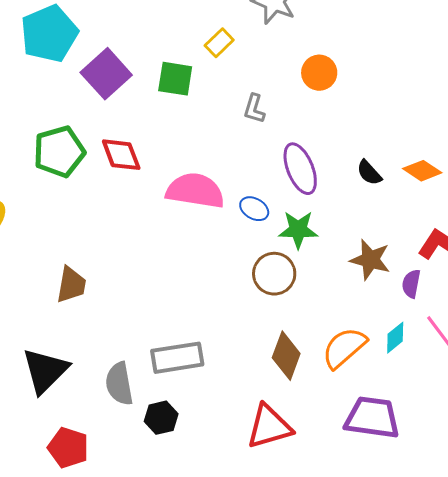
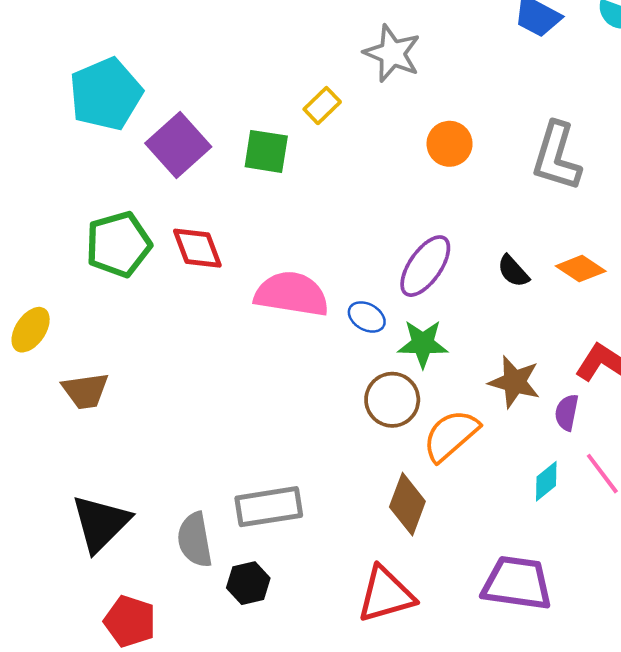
gray L-shape: (254, 109) -> (556, 156), moved, size x1.8
purple ellipse: (300, 169) -> (425, 266), turned 57
brown trapezoid: (71, 285) -> (85, 391), moved, turned 72
orange semicircle: (344, 348) -> (451, 435), moved

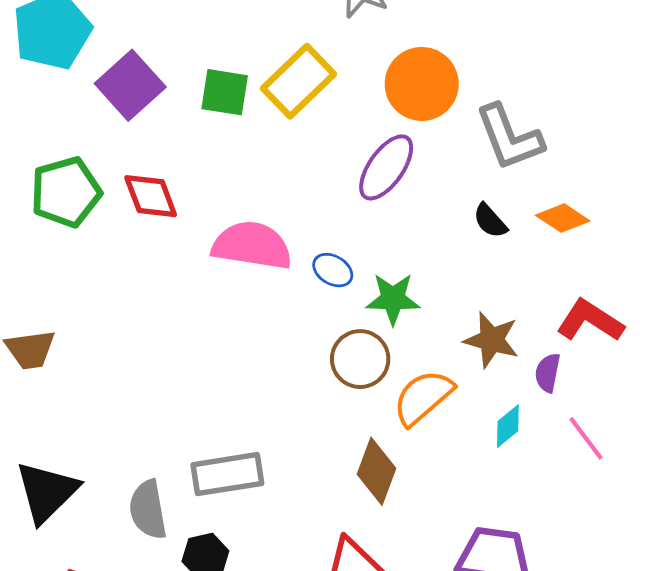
yellow rectangle: (322, 106) -> (299, 81), moved, size x1.8
orange circle: (450, 144) -> (422, 84), size x1.5
gray L-shape: (556, 156) -> (509, 137), moved, turned -38
purple ellipse: (425, 266) -> (386, 167), moved
cyan diamond: (546, 481) -> (508, 426), moved

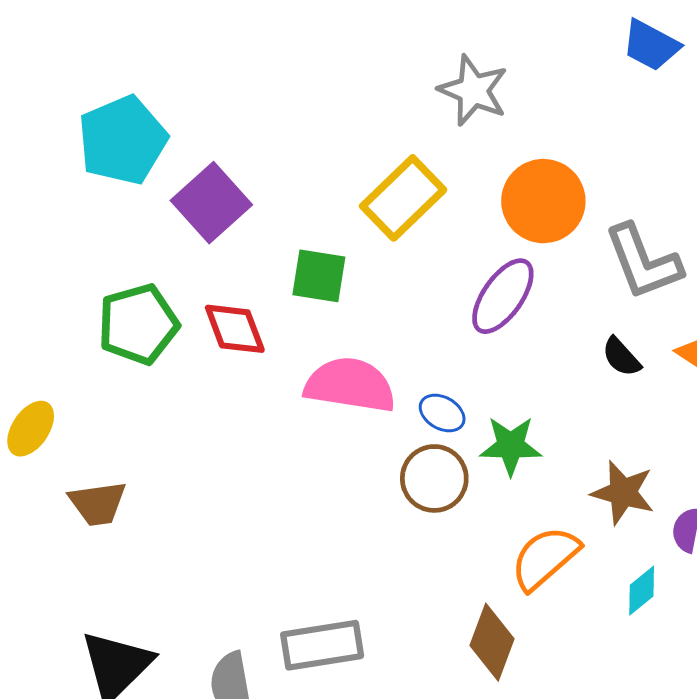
green square: (225, 92) -> (319, 276), moved
brown circle: (360, 359) -> (434, 478), moved

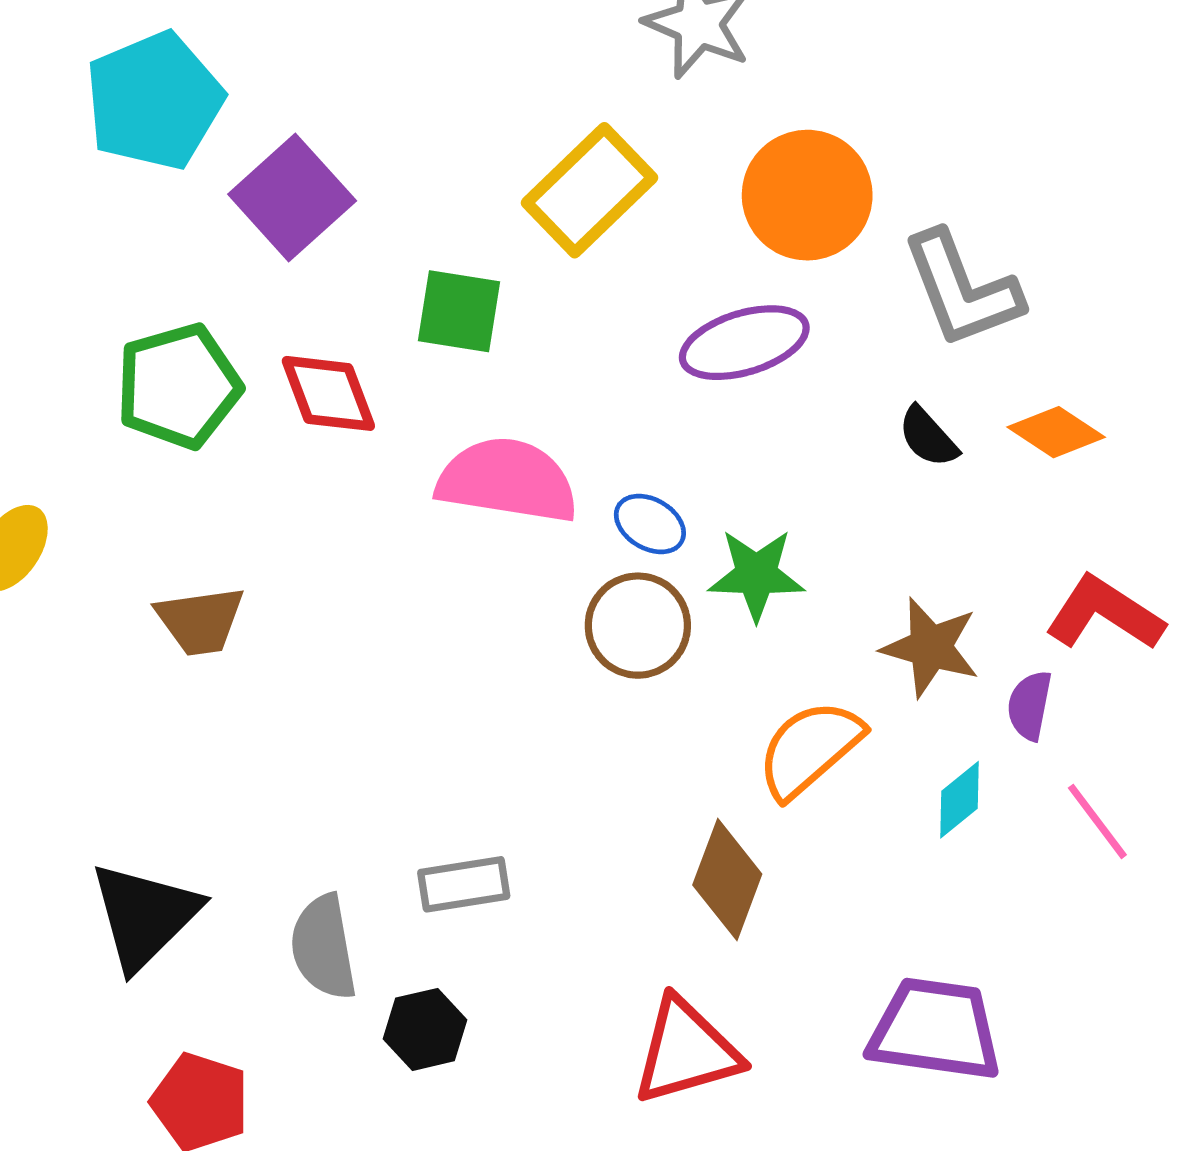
purple ellipse: (503, 296) -> (744, 343), turned 38
brown trapezoid: (98, 503) -> (200, 621), moved
gray rectangle: (322, 645) -> (464, 884), size x0.7

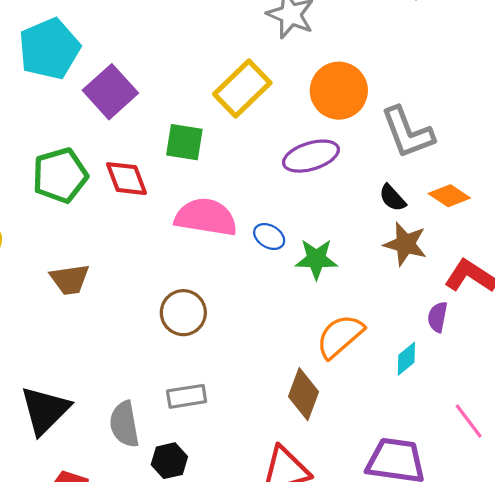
brown circle: (638, 626) -> (183, 313), moved
brown star: (930, 647) -> (405, 244), moved
pink line: (1097, 821) -> (469, 421), moved

